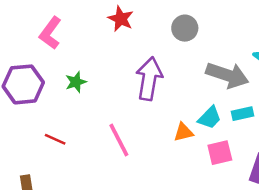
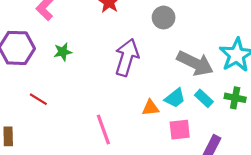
cyan rectangle: (243, 114) -> (204, 98), turned 48
pink line: (119, 140) -> (103, 130), moved

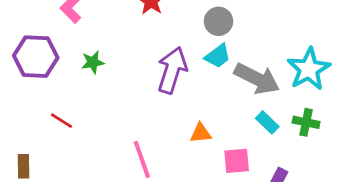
cyan trapezoid: (175, 98) -> (218, 56), moved

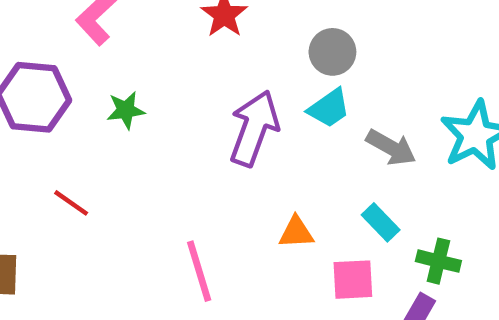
gray arrow: (257, 79) -> (391, 147), size x0.7
cyan rectangle: (267, 122) -> (381, 222), moved
green cross: (306, 122) -> (438, 261), moved

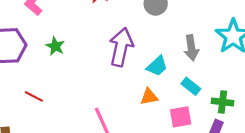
cyan trapezoid: (329, 108) -> (157, 66), moved
green star: (126, 110) -> (55, 46), turned -30
gray arrow: (391, 147) -> (191, 48), turned 60

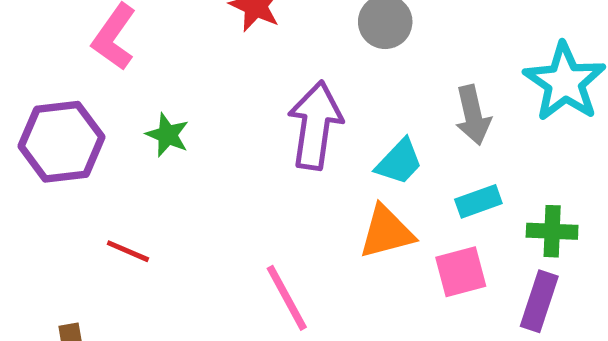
cyan rectangle: (191, 86) -> (478, 201), turned -54
orange triangle: (149, 97) -> (386, 232), size x1.4

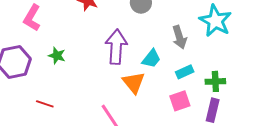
orange triangle: (386, 232) -> (134, 83), moved, turned -50

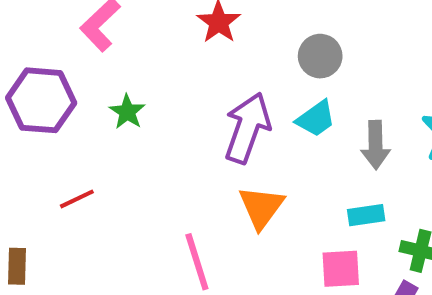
cyan trapezoid: (151, 59) -> (316, 119), moved
red line: (45, 104) -> (77, 199), turned -60

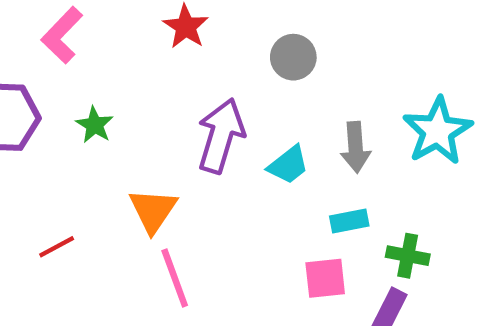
cyan trapezoid: (316, 119) -> (288, 165), moved
red line: (77, 199) -> (57, 247), moved
orange triangle: (261, 207) -> (153, 210), moved

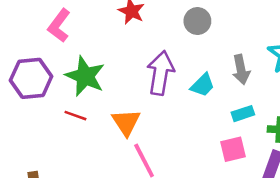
green star: (95, 125) -> (85, 76), size x1.8
red line: (57, 247) -> (75, 116), moved, turned 55

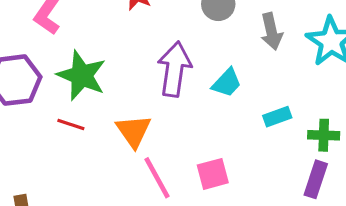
gray arrow: (241, 70) -> (271, 31), moved
pink square: (233, 149) -> (213, 174), moved

